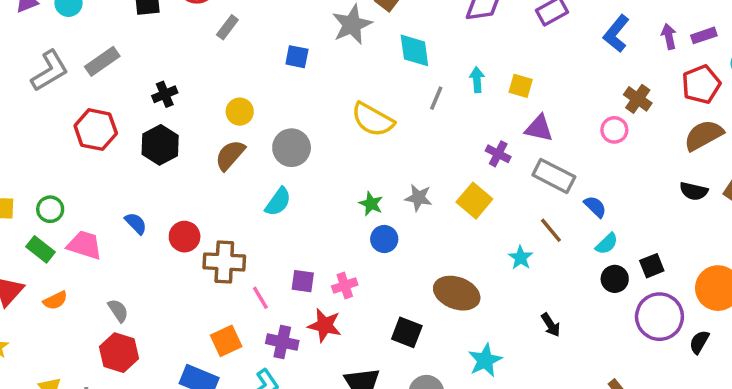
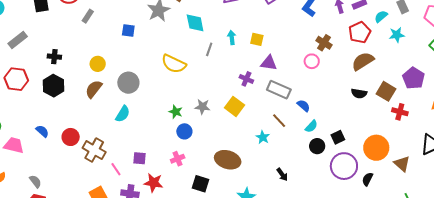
black cross: (165, 94) -> (54, 57), turned 32
brown cross: (224, 262) -> (94, 150), turned 30
pink cross: (345, 285) -> (178, 159), moved

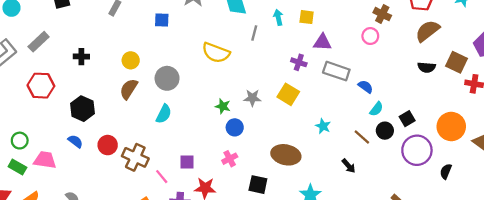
black hexagon: (54, 86) -> (82, 109), moved
brown line: (279, 121) -> (362, 137), moved
black semicircle: (368, 179) -> (446, 171), moved

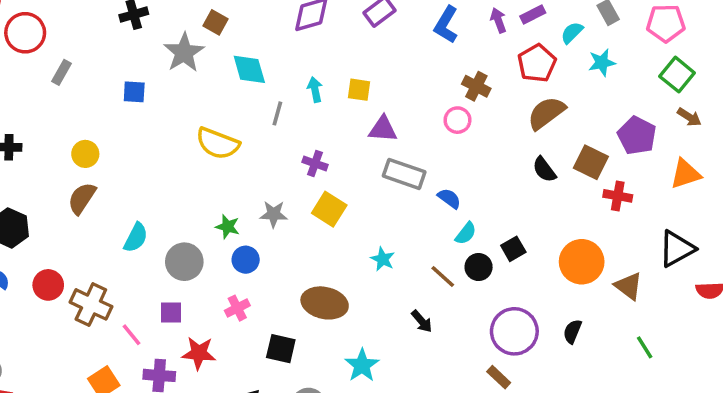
purple cross: (299, 62) -> (315, 163), moved
black semicircle: (427, 67) -> (544, 170), turned 48
gray circle: (167, 78) -> (184, 262), moved
purple circle: (417, 150) -> (514, 331), moved

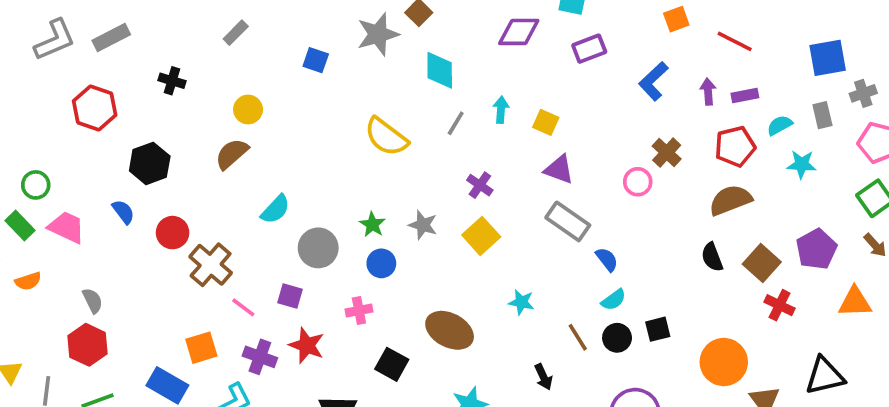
gray rectangle: (62, 72) -> (236, 33), moved
cyan star: (383, 259) -> (521, 302), turned -30
pink line: (131, 335) -> (243, 307), turned -30

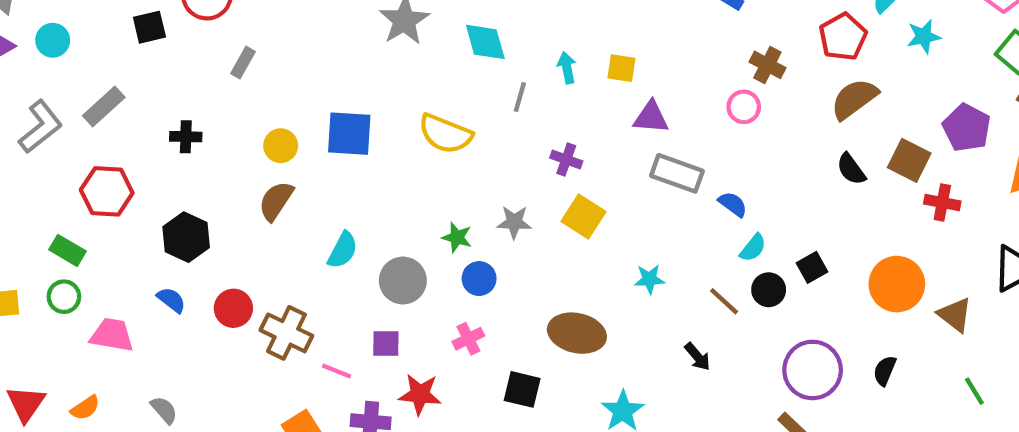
blue square: (316, 60) -> (349, 134), moved, size x1.6
green rectangle: (20, 226) -> (67, 250), moved

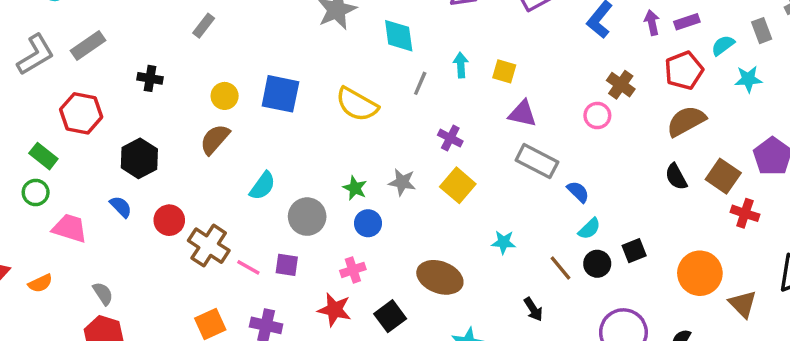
pink line: (337, 371) -> (248, 267), moved
black square: (522, 389) -> (390, 316), turned 32
red star: (420, 394) -> (334, 310), moved

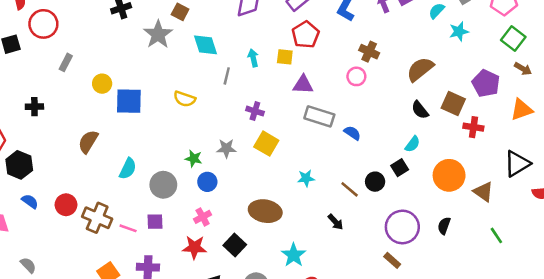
red pentagon: (684, 71) -> (306, 35), moved
yellow circle: (225, 96) -> (102, 84), moved
yellow semicircle: (357, 104) -> (184, 99), size x0.7
black hexagon: (139, 158) -> (19, 165), moved
cyan semicircle: (589, 229) -> (413, 144), moved

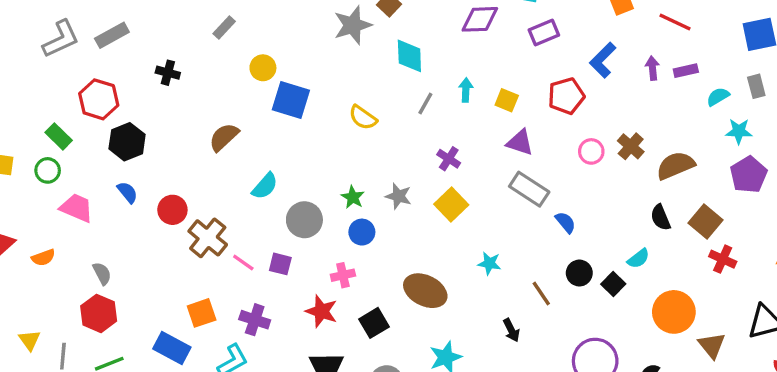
red pentagon: (306, 35) -> (566, 96), moved
brown cross: (369, 52) -> (631, 146), moved
purple pentagon: (486, 83) -> (749, 175), moved
black square: (400, 168) -> (613, 284), turned -30
black circle: (375, 182) -> (579, 273), moved

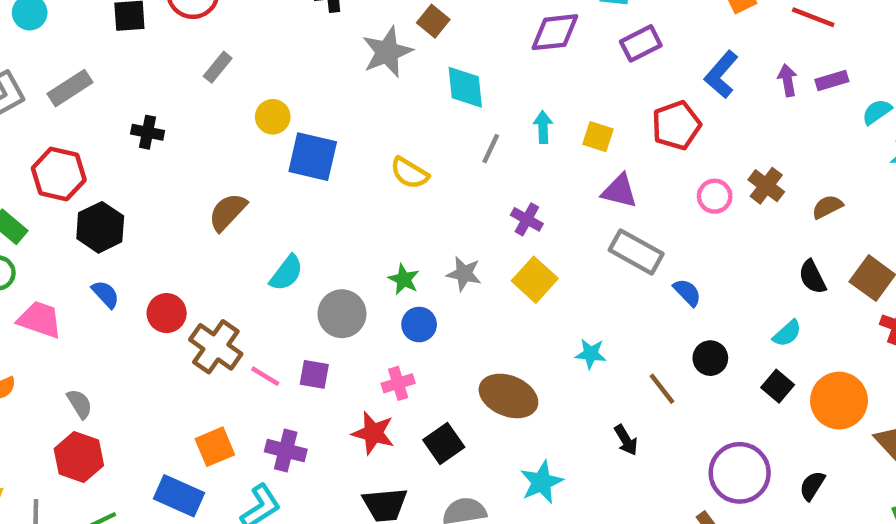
brown semicircle: (675, 165) -> (827, 207), size x0.6
black square: (613, 284) -> (778, 386), moved

